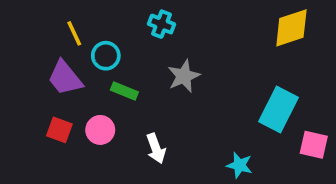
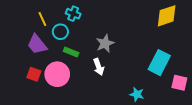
cyan cross: (162, 24) -> (73, 14), moved
pink circle: (100, 130) -> (57, 74), size x1.5
white arrow: (156, 149) -> (99, 67), moved

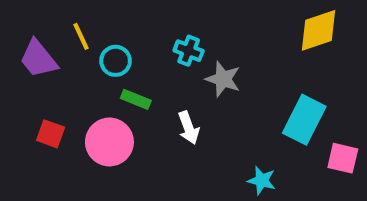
cyan cross: (73, 14) -> (189, 51), moved
gray star: (105, 43) -> (223, 79), moved, turned -30
purple trapezoid: (37, 44) -> (38, 59), moved
red square: (34, 74) -> (51, 134), moved

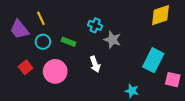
cyan circle: (116, 61) -> (43, 42), moved
green rectangle: (136, 99) -> (68, 42), moved
red square: (51, 134) -> (26, 67), turned 32

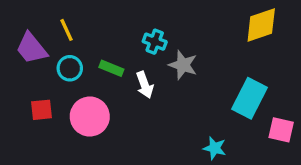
white arrow: (95, 64) -> (145, 85), moved
red square: (26, 67) -> (41, 110), turned 32

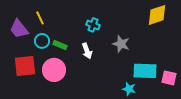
gray star: (183, 65) -> (121, 44), moved
green rectangle: (111, 68) -> (60, 45), moved
cyan rectangle: (250, 98) -> (145, 71), moved, turned 65
red square: (41, 110) -> (25, 66), size x1.6

